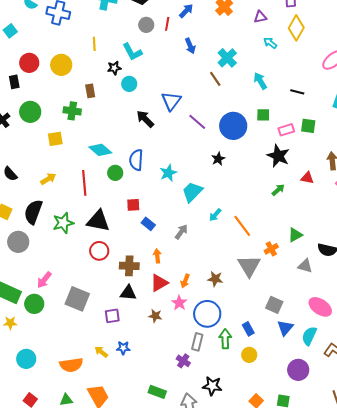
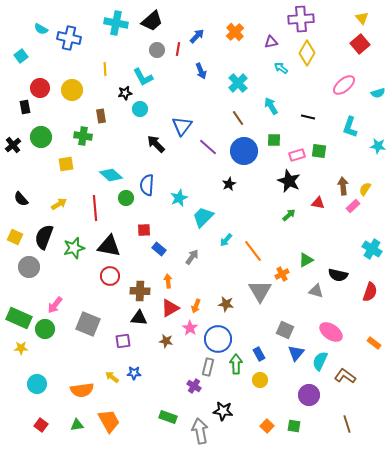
brown line: (215, 79) -> (238, 118), moved

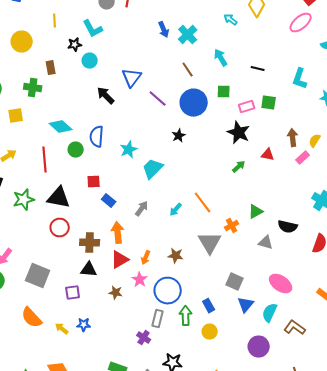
blue arrow: (201, 71) -> (164, 30), moved
pink ellipse: (344, 85) -> (301, 23), moved
cyan arrow: (226, 240) -> (176, 210), moved
orange arrow: (168, 281) -> (118, 233), size x1.5
orange semicircle: (82, 390) -> (32, 318), moved, turned 55

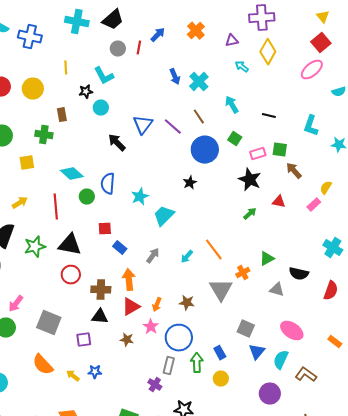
green square: (224, 92) -> (235, 139), turned 32
purple line: (158, 99) -> (173, 127), moved
brown arrow: (293, 138) -> (294, 171), moved, turned -36

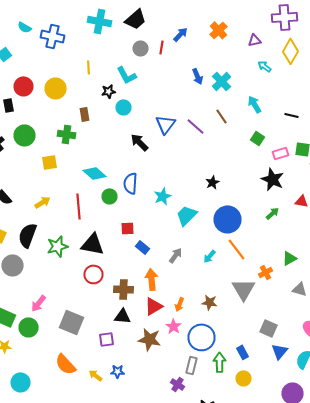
blue circle: (205, 150) -> (228, 219), moved
brown star: (127, 340) -> (150, 339), size x1.6

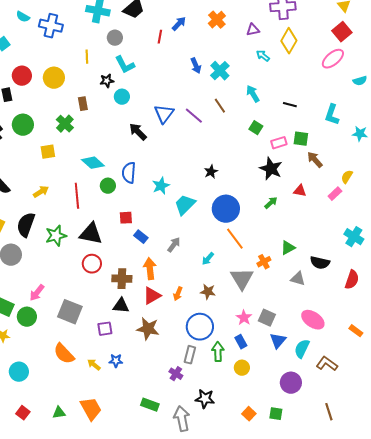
gray circle: (140, 48) -> (115, 38), moved
green cross: (66, 134) -> (65, 124), turned 36
cyan arrow: (210, 256) -> (208, 259), moved
pink star: (174, 326) -> (244, 318), moved

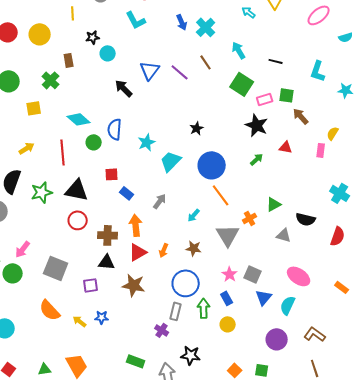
cyan L-shape: (125, 65) -> (136, 20), moved
green square: (256, 128) -> (242, 84), size x1.6
pink rectangle: (335, 194) -> (321, 150), turned -40
brown L-shape: (327, 364) -> (315, 334), moved

